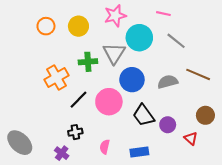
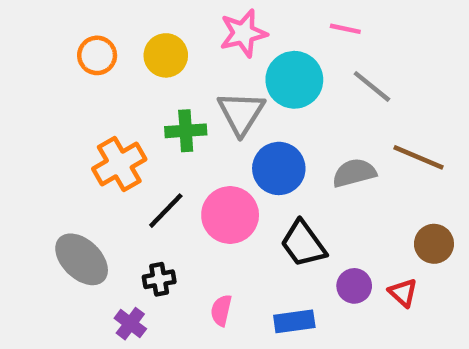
purple circle: (168, 125) -> (354, 286), moved
gray ellipse: (20, 143) -> (82, 259), moved

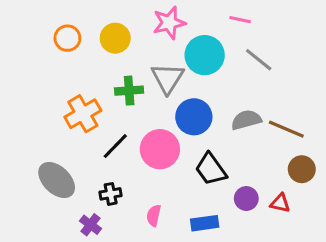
brown line: (418, 157) -> (286, 129), moved
red triangle: (403, 293) -> (280, 203), turned -30

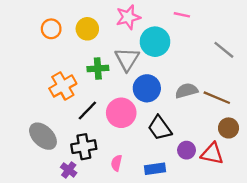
gray line: (259, 60) -> (224, 50), moved
black cross: (111, 194) -> (84, 147), size x1.5
red triangle: (280, 203) -> (212, 154), size x1.5

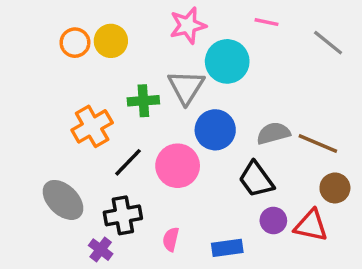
yellow circle: (87, 29) -> (111, 41), moved
gray line: (224, 50) -> (328, 43), moved
black trapezoid: (160, 128) -> (256, 179), moved

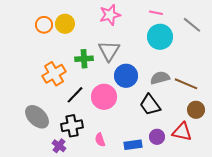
cyan circle: (227, 61) -> (160, 37), moved
purple circle: (273, 220) -> (157, 137), moved
pink semicircle: (171, 239) -> (100, 140), turned -32

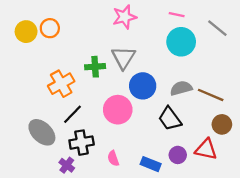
yellow circle: (65, 24) -> (26, 32), moved
black line: (75, 95) -> (72, 114), moved
blue rectangle: (133, 145) -> (151, 164), turned 30

